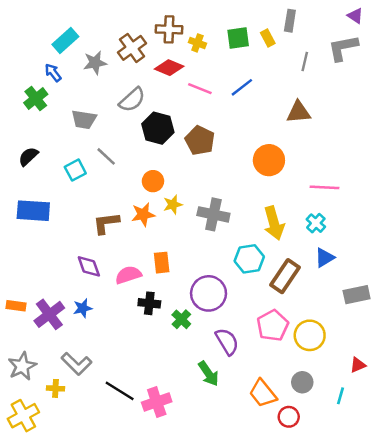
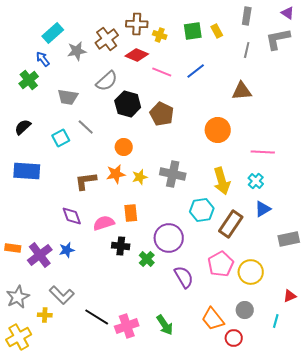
gray rectangle: (290, 21) -> (247, 16), moved
yellow star: (173, 205) -> (140, 177), moved
green arrow: (209, 374) -> (165, 325), moved

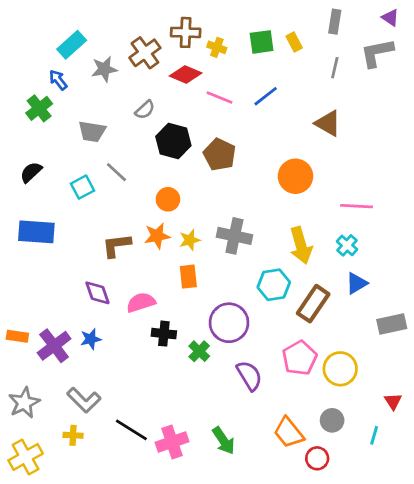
gray semicircle: (107, 81) -> (145, 110), size x0.7
brown triangle: (242, 91) -> (328, 123), turned 35
orange rectangle: (131, 213) -> (188, 277), moved
red triangle: (290, 296) -> (393, 401), turned -40
yellow cross: (45, 315) -> (73, 435), moved

